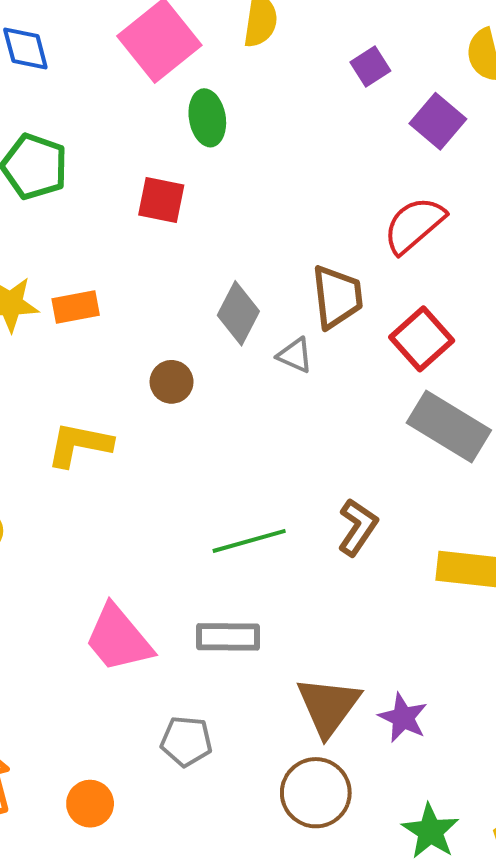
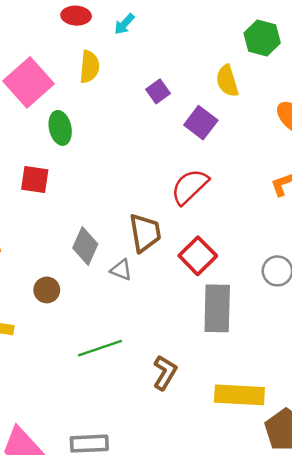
gray rectangle: (449, 427) -> (217, 308), turned 63
green line: (249, 541) -> (100, 348), moved

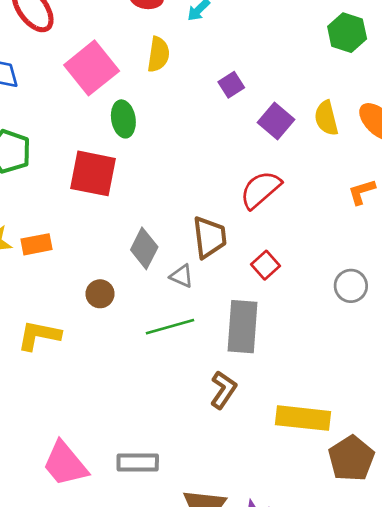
yellow semicircle: (227, 81) -> (326, 118), moved
red square: (35, 179) -> (93, 173), size x1.5
red square: (198, 256) -> (265, 265), size x0.7
gray rectangle: (217, 308) -> (242, 327), moved
green line: (100, 348) -> (170, 327), moved

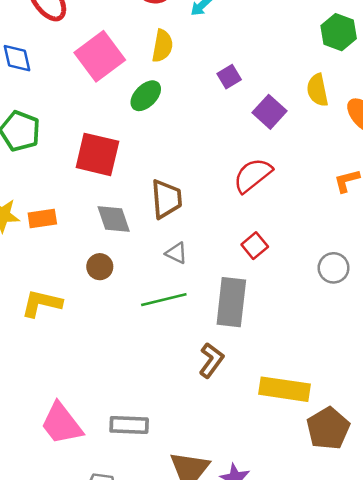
yellow semicircle: (326, 118) -> (317, 90), moved
green ellipse: (123, 119) -> (146, 96), moved, turned 52
brown trapezoid: (210, 237) -> (166, 199), moved
gray diamond: (144, 248) -> (114, 219), moved, turned -48

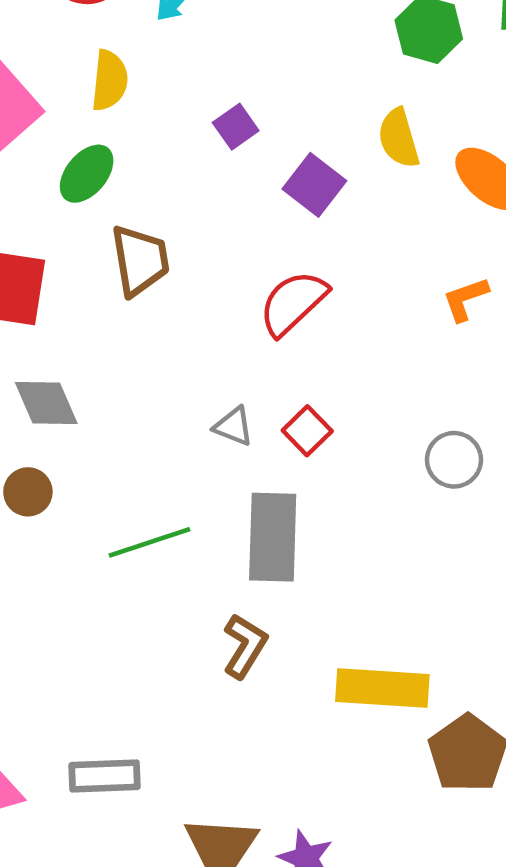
brown trapezoid: (166, 199) -> (140, 260), moved
gray triangle: (176, 253) -> (233, 426), moved

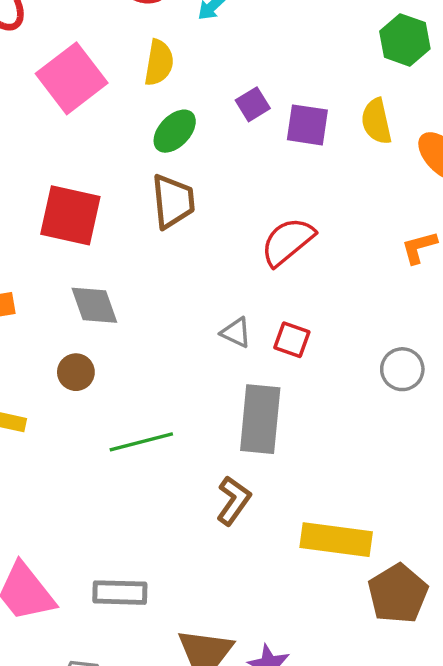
green ellipse: (87, 174) -> (175, 131), moved
purple square: (314, 185) -> (307, 125), moved, turned -33
red square: (307, 431) -> (292, 340), turned -30
green line: (149, 542) -> (141, 442), moved

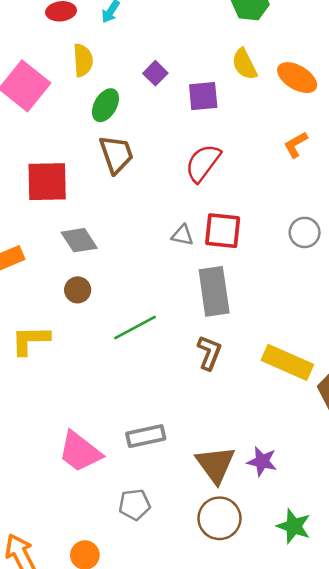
purple square: (307, 125) -> (203, 96), moved
red square: (292, 340) -> (223, 231), size x1.5
yellow rectangle: (336, 540) -> (287, 362), turned 30

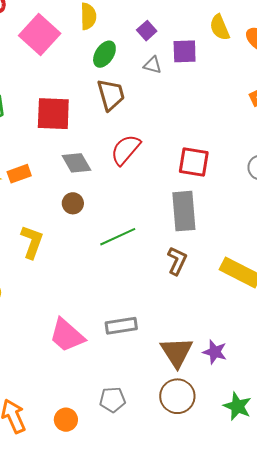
red semicircle: (203, 163) -> (126, 150), moved
gray triangle: (182, 235) -> (153, 65), moved
yellow L-shape: (30, 340) -> (32, 242), turned 108
gray pentagon: (135, 505) -> (112, 400), moved

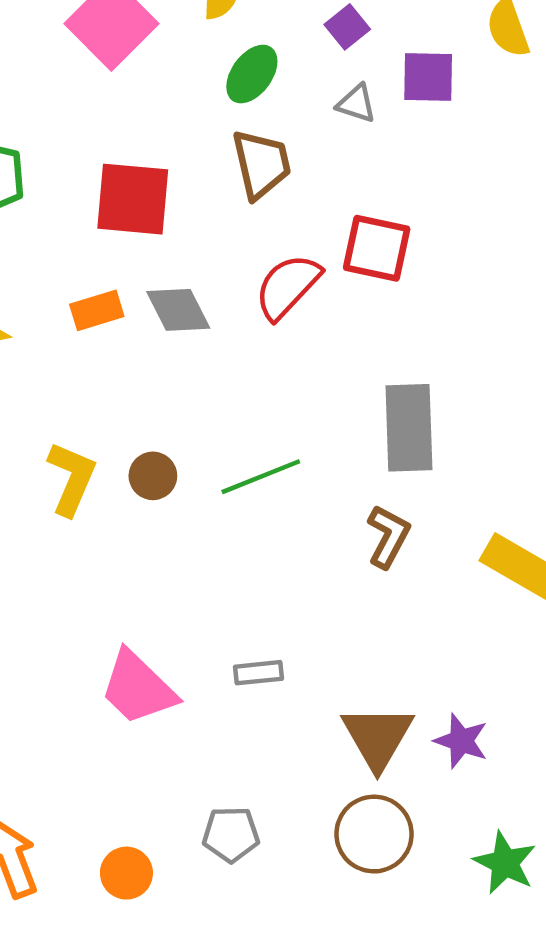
red square: (194, 162) -> (377, 248), moved
orange rectangle: (19, 174) -> (97, 310), moved
brown circle: (73, 203) -> (153, 476), moved
gray rectangle: (121, 326) -> (259, 673), size x0.7

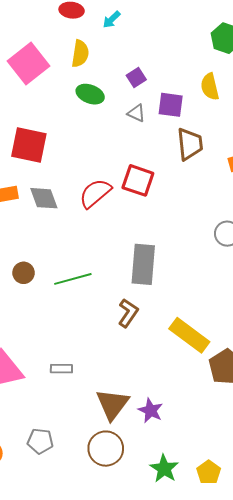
green ellipse: (252, 74) -> (90, 94), turned 68
brown trapezoid: (261, 164) -> (190, 144), moved

